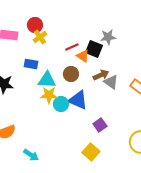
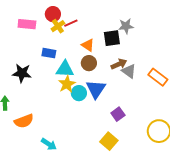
red line: (72, 47) -> (71, 23), moved
black square: (94, 49) -> (112, 38), turned -30
orange triangle: (83, 56) -> (88, 45), moved
yellow star: (49, 95) -> (67, 84), turned -30
blue triangle: (78, 100) -> (96, 89), turned 40

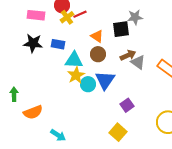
black star: (22, 73) -> (33, 43), moved

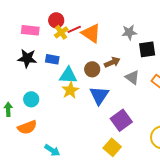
black square: (121, 29) -> (147, 49), moved
orange triangle: (97, 36) -> (91, 33), moved, size x1.5
brown arrow: (128, 55) -> (112, 62), moved
cyan circle: (88, 84) -> (31, 99), moved
purple square: (127, 105) -> (121, 120), size x1.5

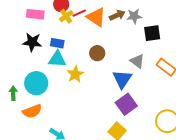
brown arrow: (112, 62) -> (117, 15), moved
cyan triangle: (68, 75) -> (57, 59), moved
blue triangle: (99, 95) -> (122, 79), moved
cyan circle: (31, 99) -> (36, 83), size x1.5

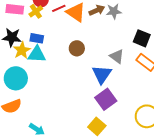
yellow cross: (66, 16) -> (36, 11), moved
black square: (152, 33) -> (142, 38), moved, turned 30
yellow star: (75, 74) -> (22, 50), moved

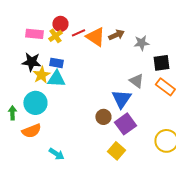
gray star: (114, 11) -> (141, 43), moved
black square: (142, 38) -> (161, 63), turned -30
brown circle: (77, 48) -> (103, 117), moved

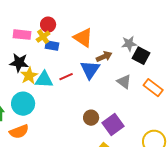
red line: (78, 33) -> (66, 77), moved
brown arrow: (116, 35) -> (104, 57), moved
blue rectangle: (56, 63) -> (52, 46), moved
black square: (161, 63) -> (141, 56), moved, turned 36
blue triangle: (121, 99) -> (90, 70), moved

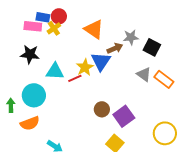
gray star: (129, 44) -> (131, 37), moved
blue rectangle: (52, 46) -> (43, 17), moved
yellow star: (29, 76) -> (85, 67), moved
red line: (66, 77) -> (75, 78), moved
gray triangle: (124, 82) -> (144, 74), moved

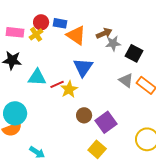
blue rectangle: (43, 17) -> (60, 23), moved
brown arrow: (115, 48) -> (104, 33), moved
yellow star: (85, 67) -> (69, 89), moved
cyan circle: (34, 95) -> (15, 113), moved

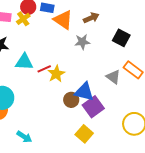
gray star: (113, 43) -> (82, 42), moved
blue triangle: (83, 67) -> (84, 92), moved, turned -50
gray triangle: (126, 80) -> (113, 77), moved

